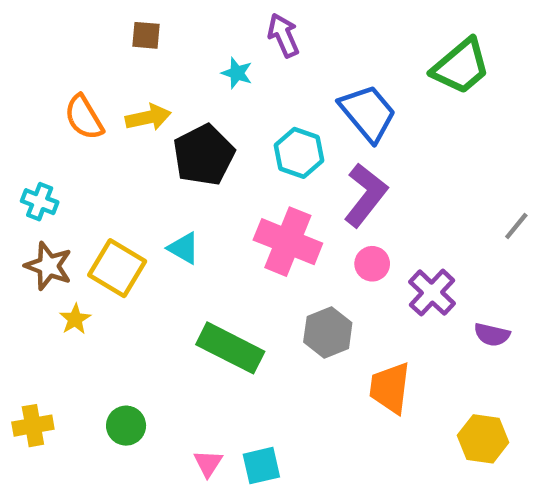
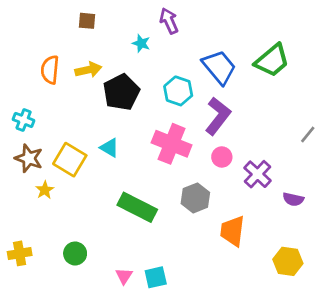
green trapezoid: (461, 66) -> (272, 61), moved
orange semicircle: (84, 117) -> (50, 70), turned 36

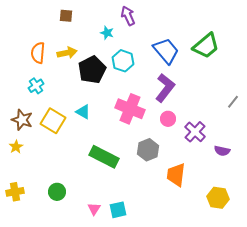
cyan hexagon: (178, 91) -> (123, 61), moved
cyan cross: (24, 120) -> (36, 86), moved, turned 35
yellow star: (45, 190) -> (16, 147), moved

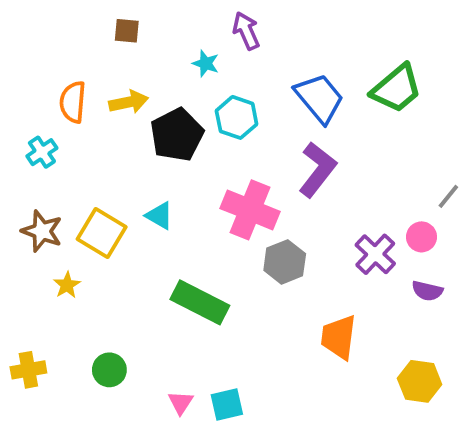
cyan cross: (36, 86) -> (42, 152), moved
pink circle: (168, 119) -> (422, 237), moved
yellow star: (16, 147) -> (67, 285), moved
gray hexagon: (148, 150) -> (285, 262), moved

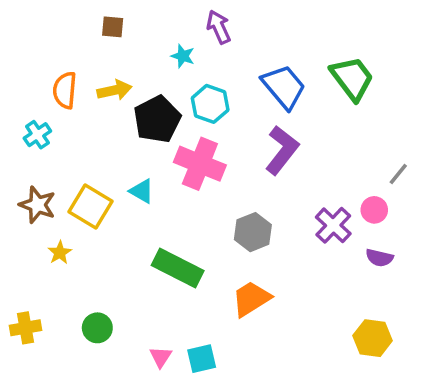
green trapezoid: (396, 89) -> (352, 78), turned -87
pink cross: (250, 210) -> (200, 164), moved
orange trapezoid: (339, 337) -> (251, 299), moved, turned 51

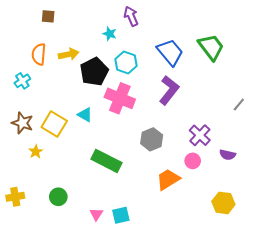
brown square: (113, 27) -> (48, 16), moved
pink circle: (374, 210) -> (193, 161), moved
orange trapezoid: (251, 299) -> (168, 179), moved

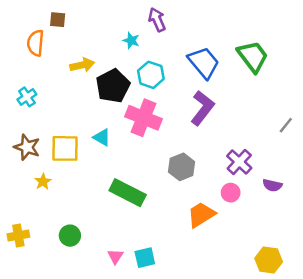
orange semicircle: (39, 54) -> (36, 43), moved
yellow square: (54, 124) -> (65, 148), turned -30
yellow hexagon: (223, 203) -> (269, 260), moved

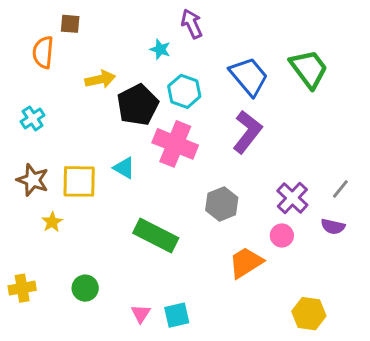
gray line: (286, 125) -> (340, 189), moved
yellow hexagon: (269, 260) -> (309, 314), moved

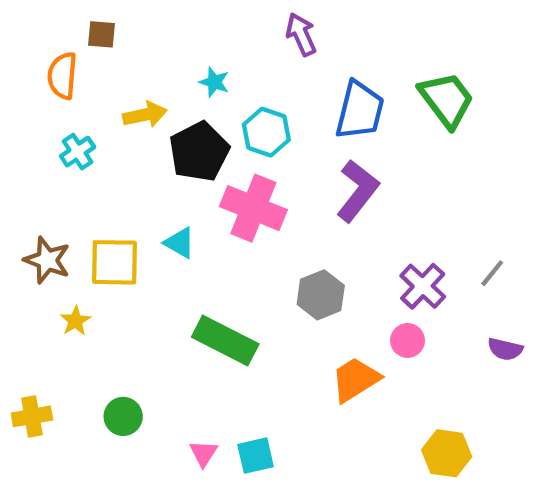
purple arrow: (192, 24) -> (301, 34), moved
cyan star: (160, 49) -> (214, 82), moved
blue trapezoid: (249, 76) -> (360, 110), turned 54
cyan cross: (33, 118) -> (78, 152), moved
purple semicircle: (333, 226) -> (505, 349), moved

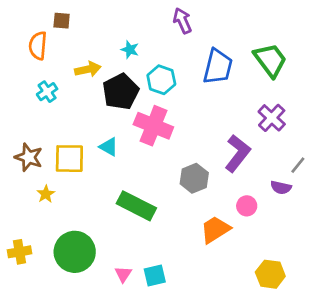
purple L-shape: (358, 191) -> (238, 153), moved
purple cross: (423, 286) -> (272, 118), moved
purple semicircle: (505, 349) -> (281, 187), moved
green circle: (123, 416) -> (75, 252), size x1.8

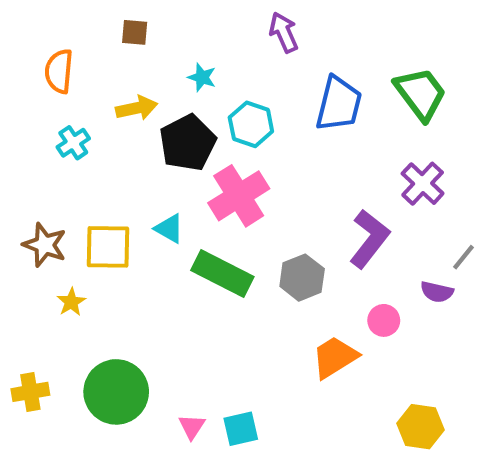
brown square: (62, 21) -> (135, 32), moved
pink cross: (153, 126) -> (239, 196), turned 36
green rectangle: (136, 206) -> (222, 273), moved

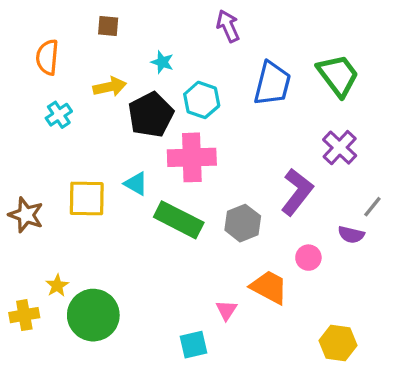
pink cross: (239, 196) -> (192, 157), turned 30
brown star: (45, 245) -> (26, 215), moved
yellow star: (71, 302) -> (57, 286), moved
orange trapezoid: (335, 357) -> (269, 287), turned 60
pink triangle: (192, 427) -> (226, 310), moved

